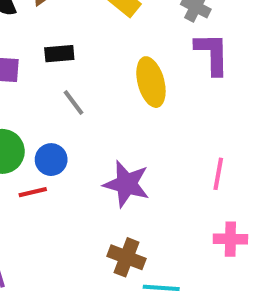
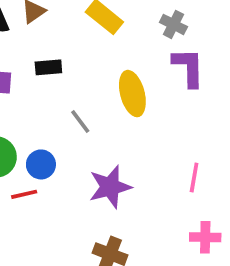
gray line: (74, 102) -> (80, 122), moved
purple star: (127, 184) -> (110, 187), turned -30

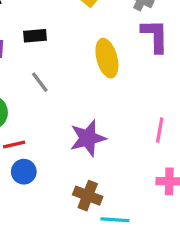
gray line: (80, 122) -> (40, 82), moved
blue circle: (41, 164) -> (24, 172), moved

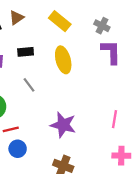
yellow ellipse: (107, 58) -> (63, 60), moved
purple star: (88, 138) -> (63, 125), turned 30

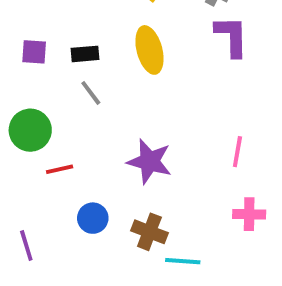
black rectangle: (26, 52) -> (85, 54), moved
blue circle: (18, 149) -> (93, 218), moved

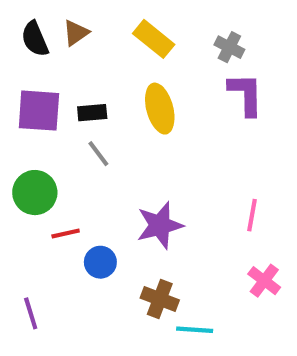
purple square: (34, 52) -> (39, 111), size x1.6
purple star: (149, 161) -> (160, 225), turned -30
pink cross: (249, 214) -> (264, 281), turned 36
blue circle: (93, 218) -> (100, 262), moved

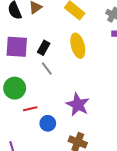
black rectangle: (92, 113) -> (44, 48), turned -56
purple star: (160, 225) -> (78, 105), turned -30

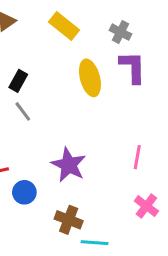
yellow ellipse: (78, 46) -> (90, 78), moved

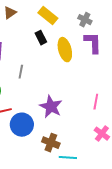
black rectangle: (18, 81) -> (41, 38), moved, turned -56
gray line: (23, 111) -> (21, 72), turned 48
blue circle: (24, 192) -> (22, 125), size x1.5

